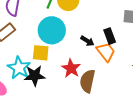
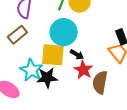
black arrow: (87, 41) -> (77, 55), moved
yellow square: (41, 53) -> (53, 55), size x1.4

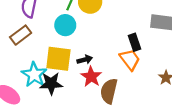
cyan circle: (64, 32) -> (65, 25), moved, size x0.7
black arrow: (77, 55) -> (85, 60), turned -48

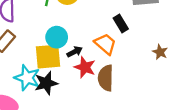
cyan circle: (65, 25) -> (57, 37), moved
orange trapezoid: (130, 60) -> (105, 44), moved

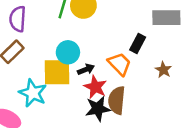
black rectangle: (121, 24) -> (138, 43), turned 54
brown star: (160, 52) -> (163, 70), moved
black star: (46, 83) -> (98, 109), moved

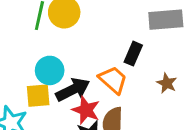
black arrow: (86, 69) -> (73, 90), size x1.6
yellow square: (57, 72) -> (38, 96), size x0.7

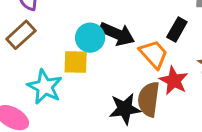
black arrow: (73, 90) -> (117, 34), moved, turned 44
red star: (86, 110) -> (174, 81), moved

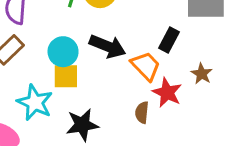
cyan circle: (90, 38) -> (63, 52), moved
brown semicircle: (149, 99) -> (142, 112), size x0.6
black star: (125, 109) -> (82, 125), moved

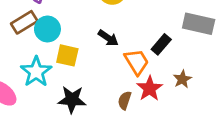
black arrow: (108, 46) -> (108, 38), size x0.7
cyan circle: (63, 52) -> (47, 29), moved

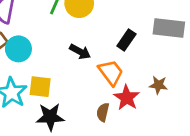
black rectangle: (161, 44) -> (126, 40), moved
yellow square: (67, 55) -> (40, 87), moved
brown star: (182, 79) -> (158, 85), turned -30

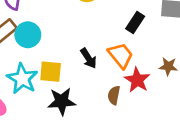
black arrow: (80, 52) -> (88, 58), moved, turned 30

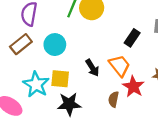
cyan circle: (28, 35) -> (55, 45), moved

